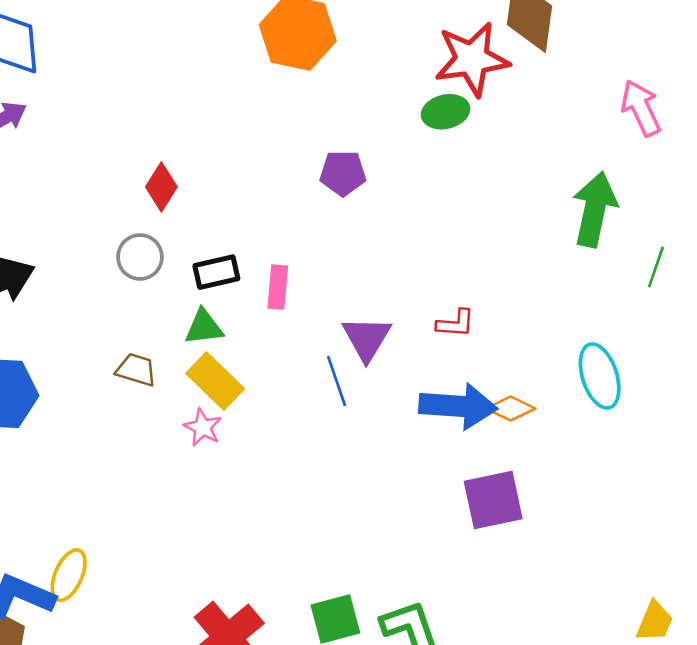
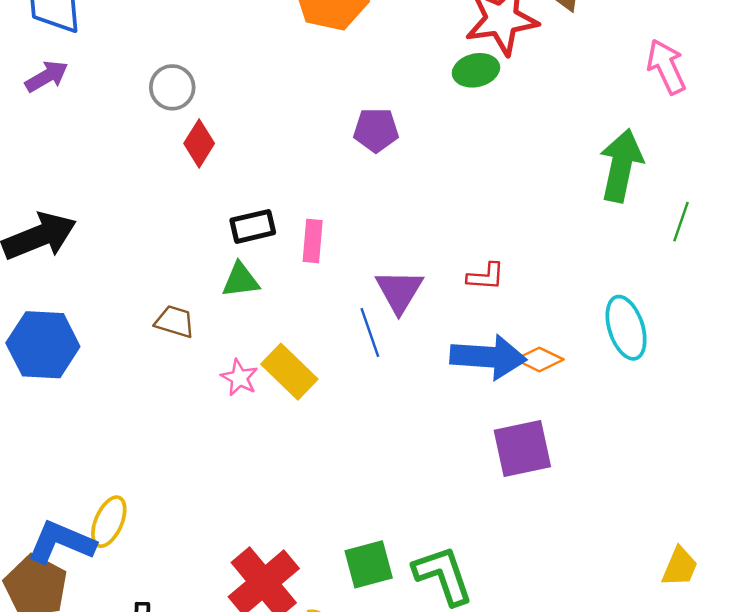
gray circle: (140, 257) -> (172, 87), moved
yellow rectangle: (215, 381) -> (289, 372), moved

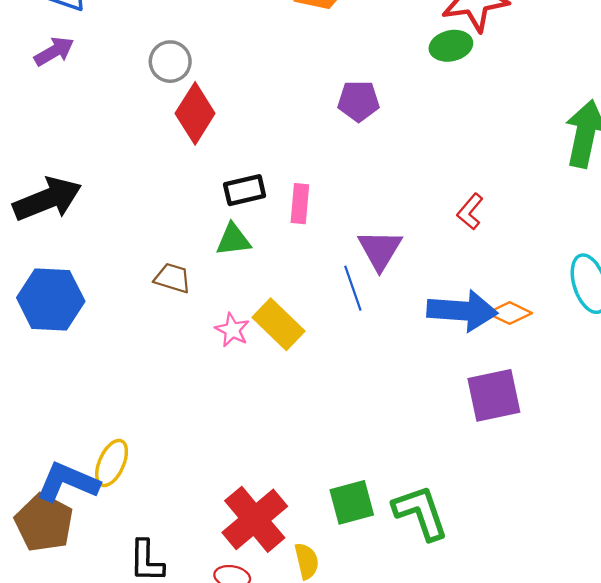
red diamond: (199, 143) -> (195, 113), size x1.4
red L-shape: (486, 276) -> (470, 212), moved, turned 126

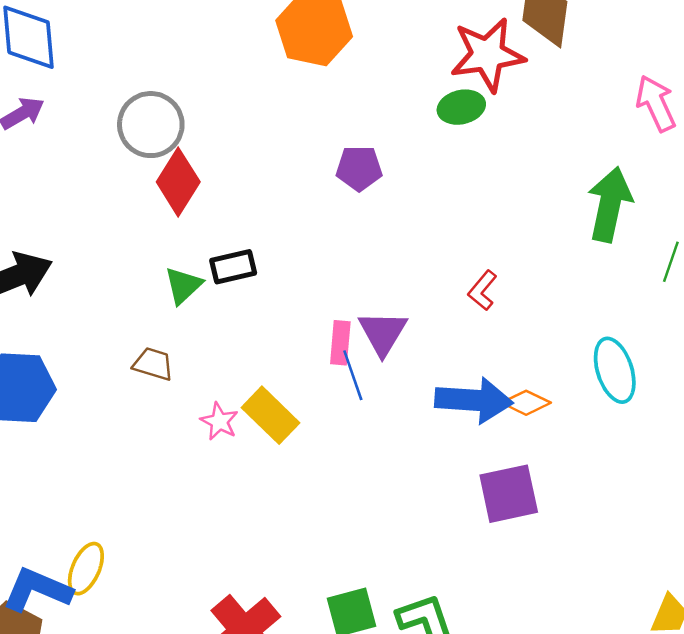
gray circle: (170, 62) -> (151, 125), size x1.4
pink rectangle: (300, 204) -> (340, 343), moved
green triangle: (233, 240) -> (183, 285), moved, turned -36

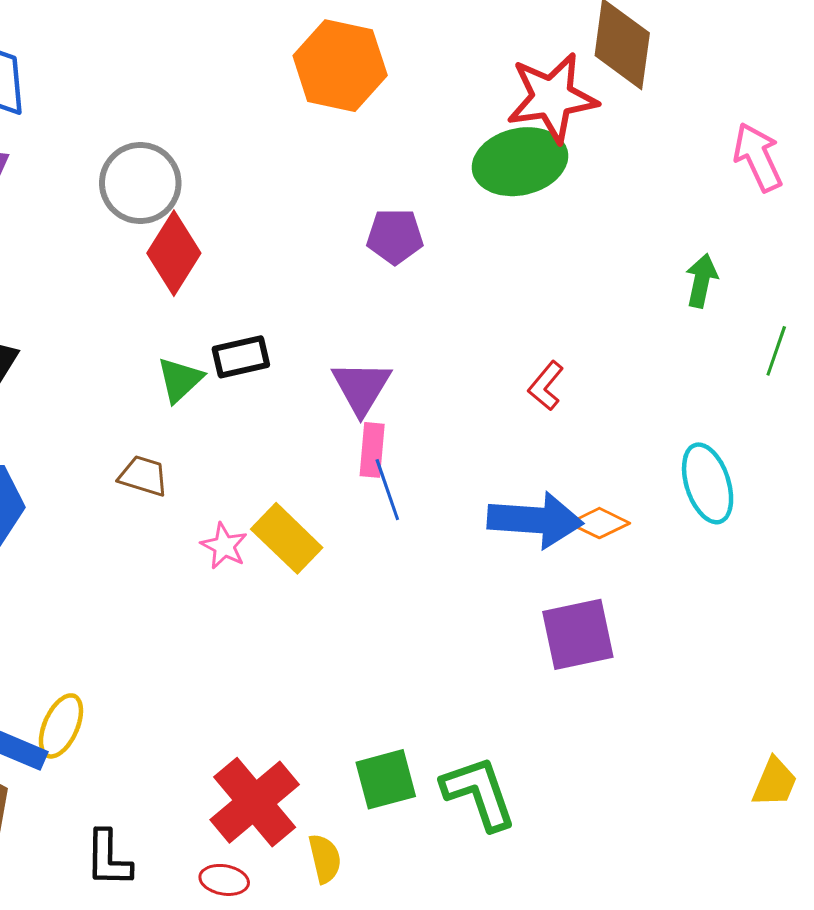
green ellipse: (461, 107) -> (520, 162), size x1.6
green arrow: (610, 204) -> (701, 281), size x0.6
purple triangle: (383, 333) -> (361, 387), moved

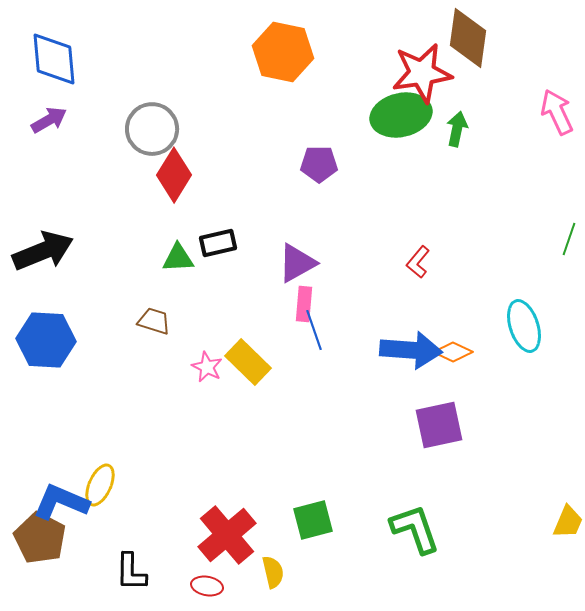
green arrow: (701, 281) -> (457, 129), moved
green triangle: (180, 380) -> (178, 258), turned 40
purple triangle: (361, 387) -> (297, 263), turned 30
green L-shape: (479, 793) -> (415, 529), moved

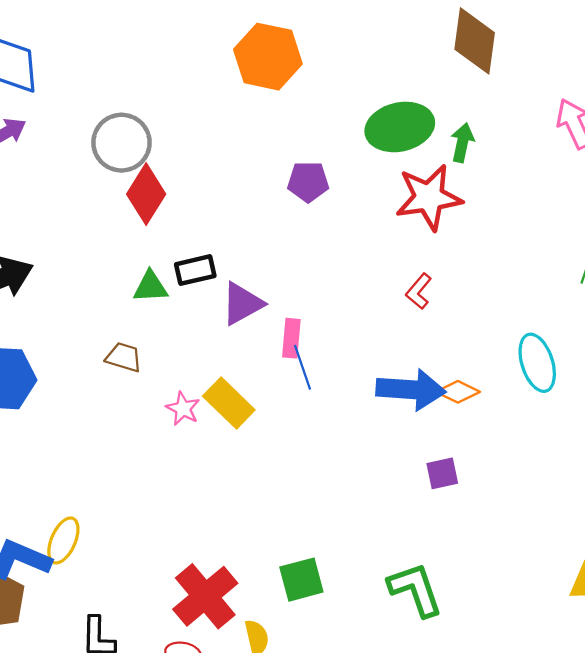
red star: (422, 73) -> (429, 197), moved
purple triangle: (297, 263) -> (242, 304), moved
purple square: (439, 425) -> (442, 473), size x0.6

